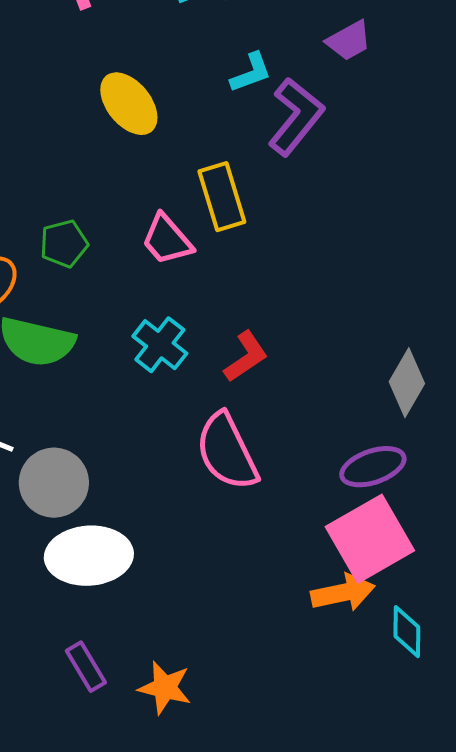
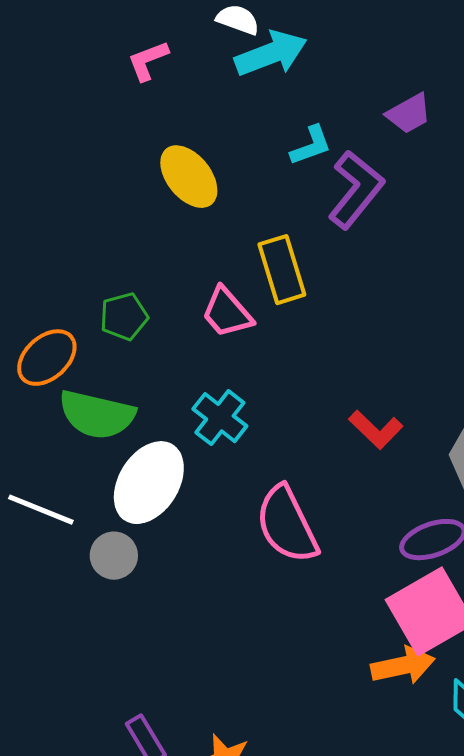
red L-shape: (246, 357) -> (376, 430), moved, turned 78
gray circle: (54, 483) -> (114, 556), size x0.7
white ellipse: (89, 556) -> (149, 483), moved, turned -54

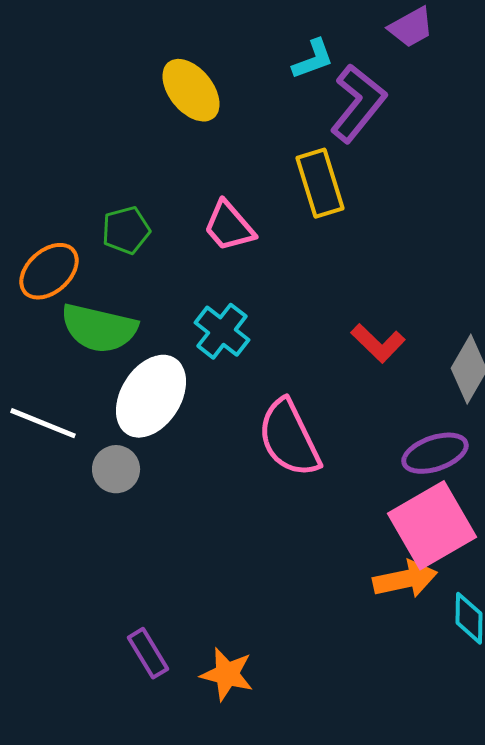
yellow rectangle: (282, 270) -> (320, 183), moved

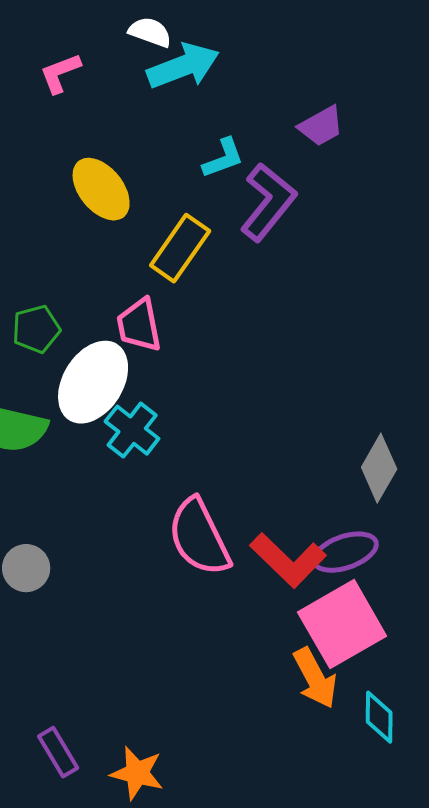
yellow rectangle: (320, 183) -> (180, 248), moved, turned 52
pink trapezoid: (229, 226) -> (139, 325), turned 30
red L-shape: (378, 343) -> (288, 560), moved, size x1.4
white ellipse: (151, 396) -> (93, 382), moved
orange arrow: (405, 579) -> (315, 678), turned 74

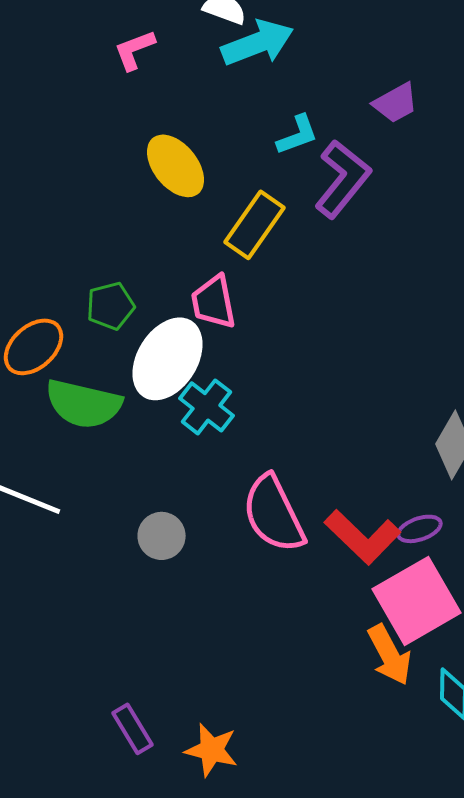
purple ellipse: (345, 552) -> (420, 529), size x0.7
gray circle: (26, 568) -> (162, 536), moved

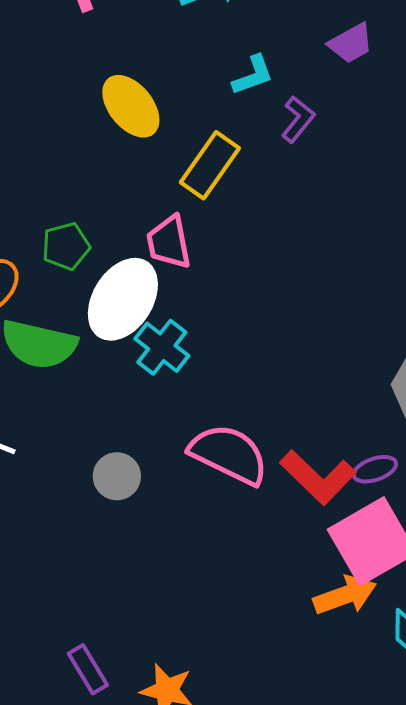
purple L-shape: (342, 179) -> (298, 119), size x0.6
pink semicircle: (274, 514) -> (229, 454), turned 142
orange arrow: (390, 655) -> (345, 595), turned -82

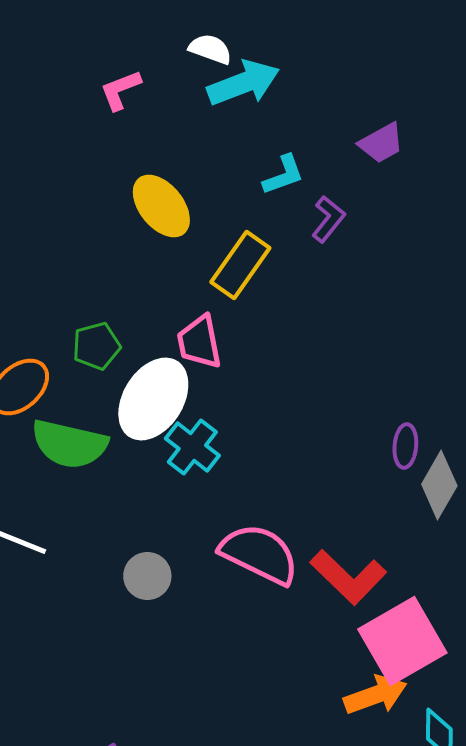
purple ellipse: (375, 469) -> (405, 446), moved, turned -66

